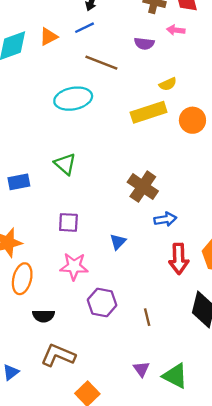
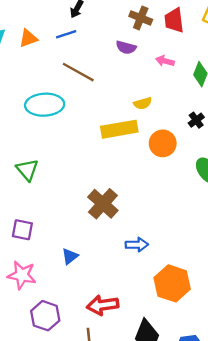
pink arrow: (176, 30) -> (165, 61), moved
purple semicircle: (144, 44) -> (126, 47), moved
blue arrow: (165, 219) -> (137, 245), moved
red arrow: (179, 259) -> (103, 305), moved, turned 76

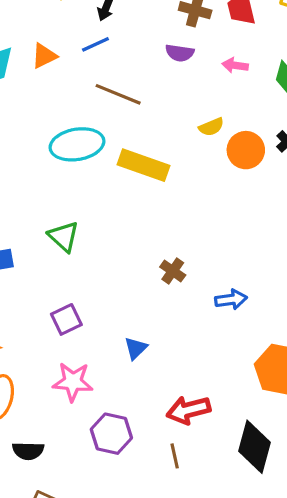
yellow rectangle: (119, 129) -> (143, 165), moved, turned 36
orange circle: (163, 143) -> (246, 150), moved
brown cross: (103, 204) -> (173, 271), size x0.6
purple square: (22, 230) -> (66, 319), turned -30
blue arrow: (137, 245) -> (231, 300), moved

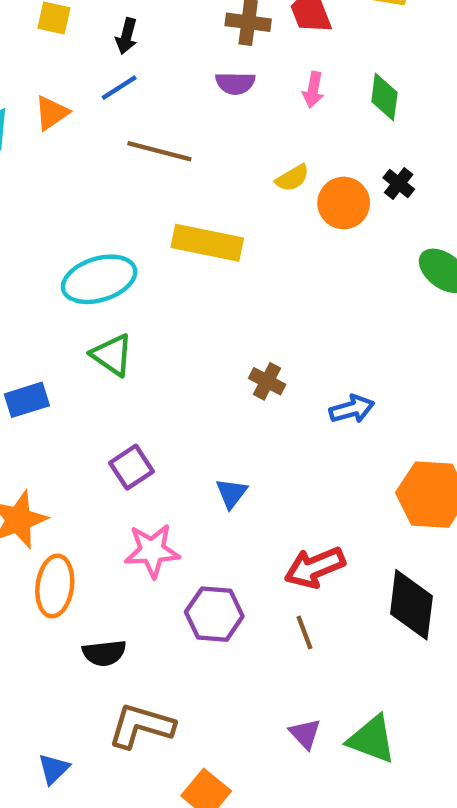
pink arrow: (235, 65) -> (313, 90), turned -80
cyan ellipse: (77, 144) -> (99, 279), moved

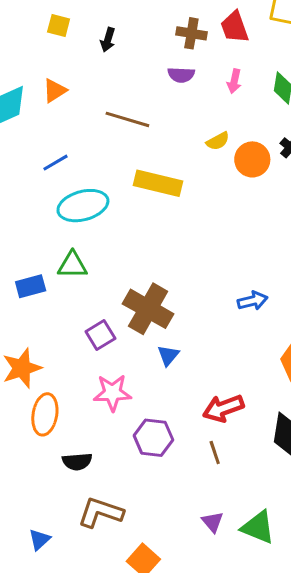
blue line: (119, 88) -> (56, 163), moved
green triangle: (112, 355) -> (73, 265), moved, turned -36
brown cross: (267, 381) -> (148, 309), moved, size x2.0

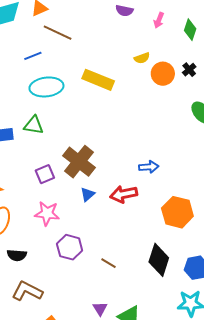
brown line: (127, 119) -> (58, 33), moved
red arrow: (223, 408) -> (124, 194), moved
brown line: (215, 452) -> (108, 263), turned -49

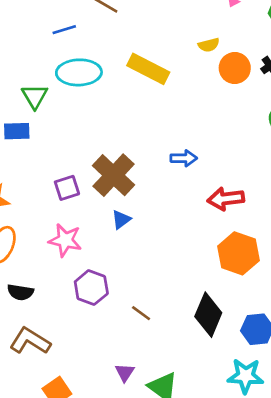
green triangle: (34, 125) -> (35, 96), moved, turned 45
blue arrow: (149, 167) -> (184, 158), moved
red arrow: (124, 194) -> (226, 199), moved

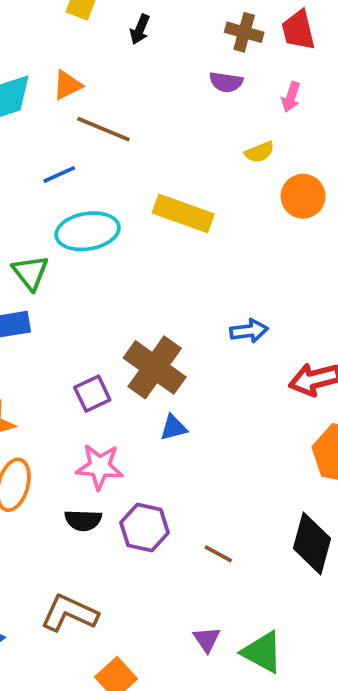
yellow semicircle: (209, 45) -> (259, 152), moved
blue triangle: (121, 220) -> (173, 428), turned 30
black semicircle: (20, 292) -> (83, 520), moved

